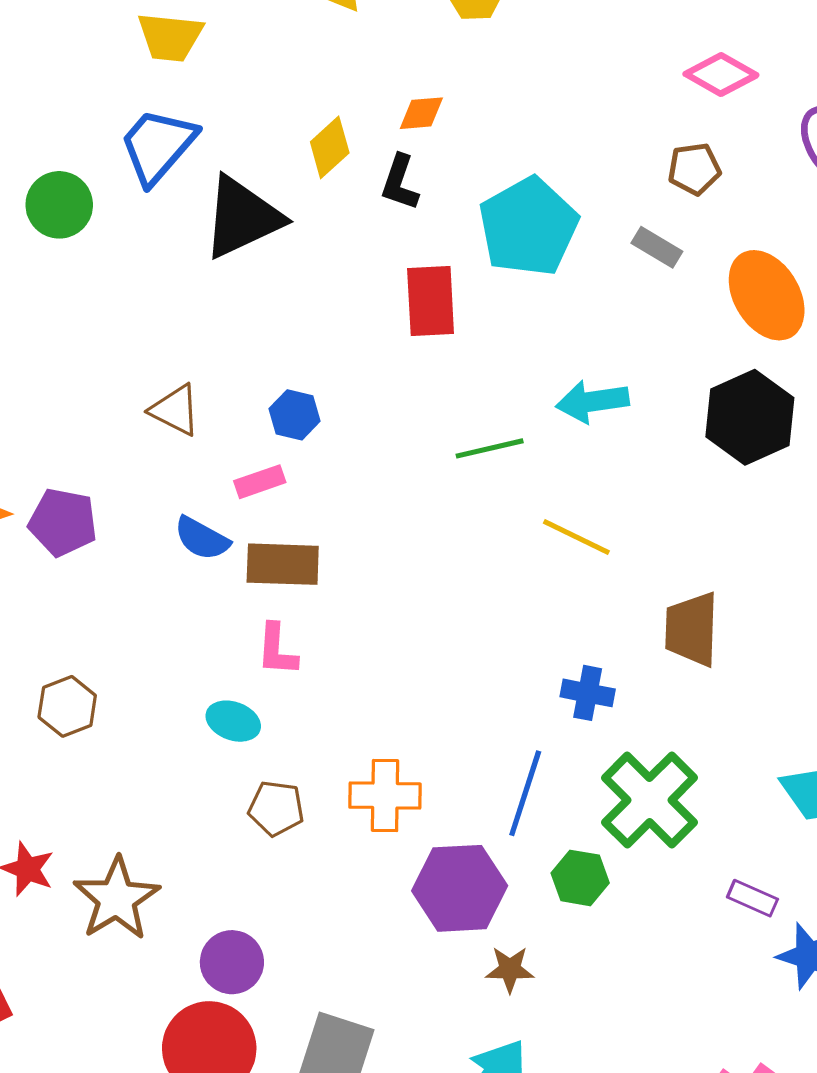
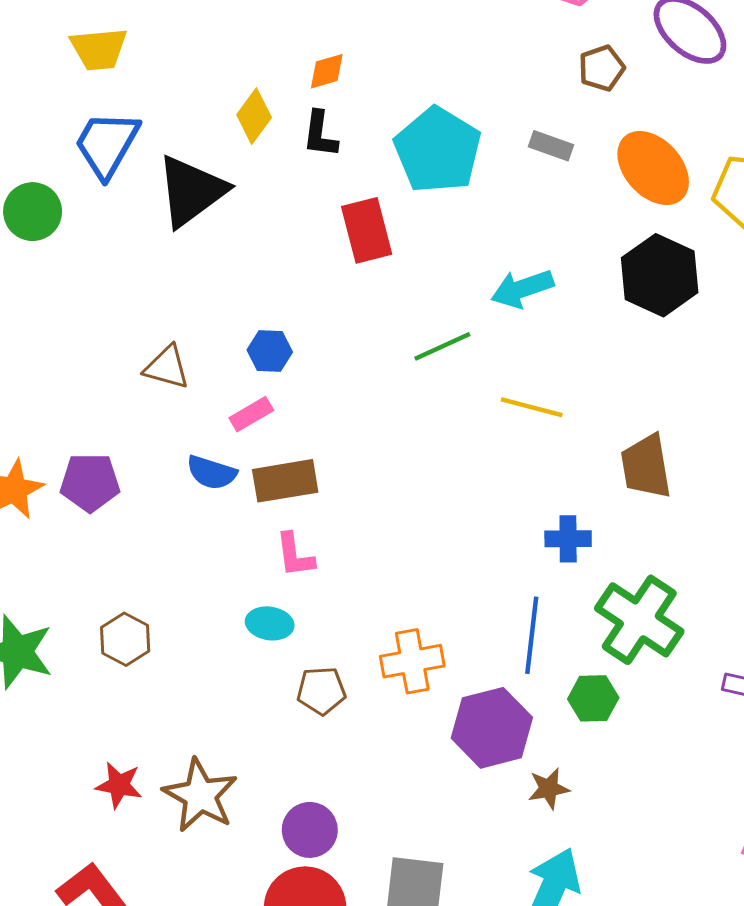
brown pentagon: (694, 169) -> (602, 68), moved

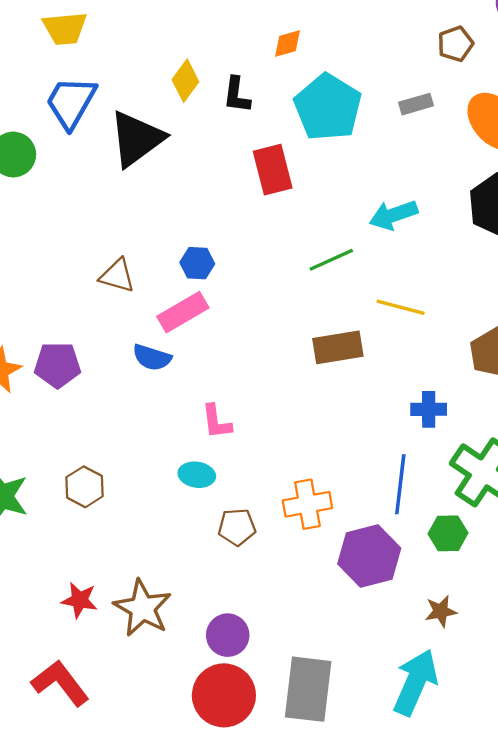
orange diamond: (327, 71) -> (288, 43), moved
gray rectangle: (551, 146) -> (416, 104), turned -36
pink rectangle: (251, 414) -> (183, 312), size x1.5
brown rectangle: (285, 481) -> (338, 347), moved
brown star: (549, 789) -> (441, 611), moved

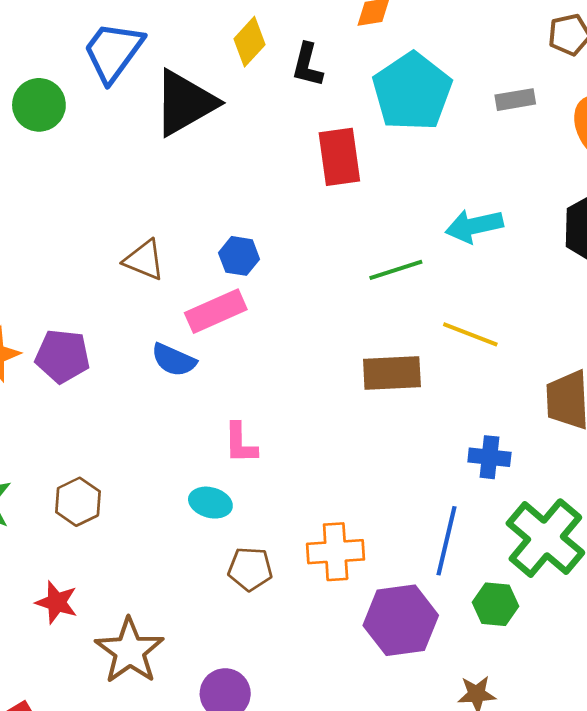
red star: (79, 600) -> (57, 602), moved

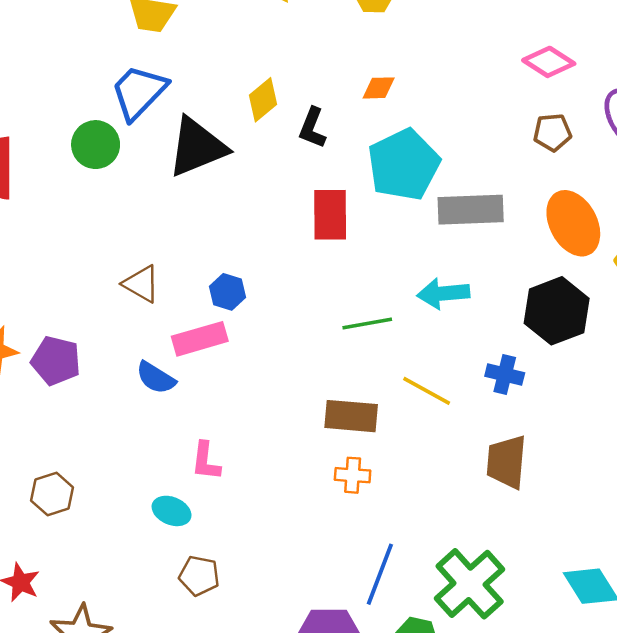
gray rectangle: (515, 100) -> (471, 210), moved, size x1.8
green circle: (39, 105) -> (96, 145), moved
blue cross: (489, 457) -> (505, 375), moved
orange cross: (336, 552) -> (353, 475), moved, size x0.7

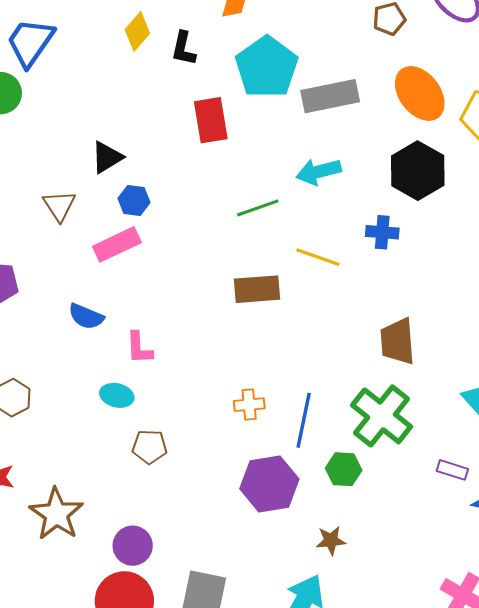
black triangle: (197, 147) -> (107, 157), moved, size x0.6
brown triangle: (141, 284) -> (59, 206), turned 36
blue semicircle: (156, 378) -> (86, 316), moved
brown trapezoid: (506, 462) -> (397, 341), moved
orange cross: (353, 475) -> (249, 405), moved

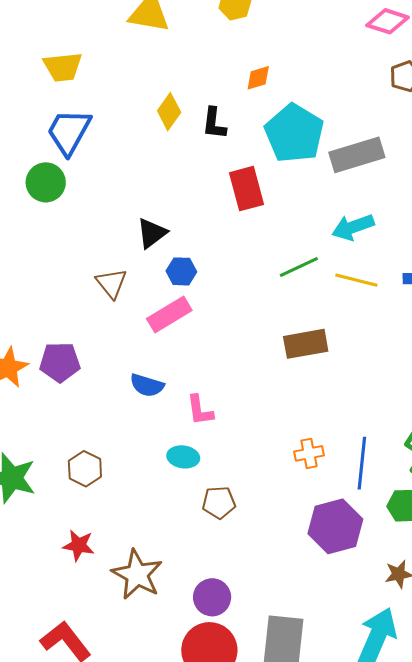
yellow line: (318, 257) -> (356, 280), moved

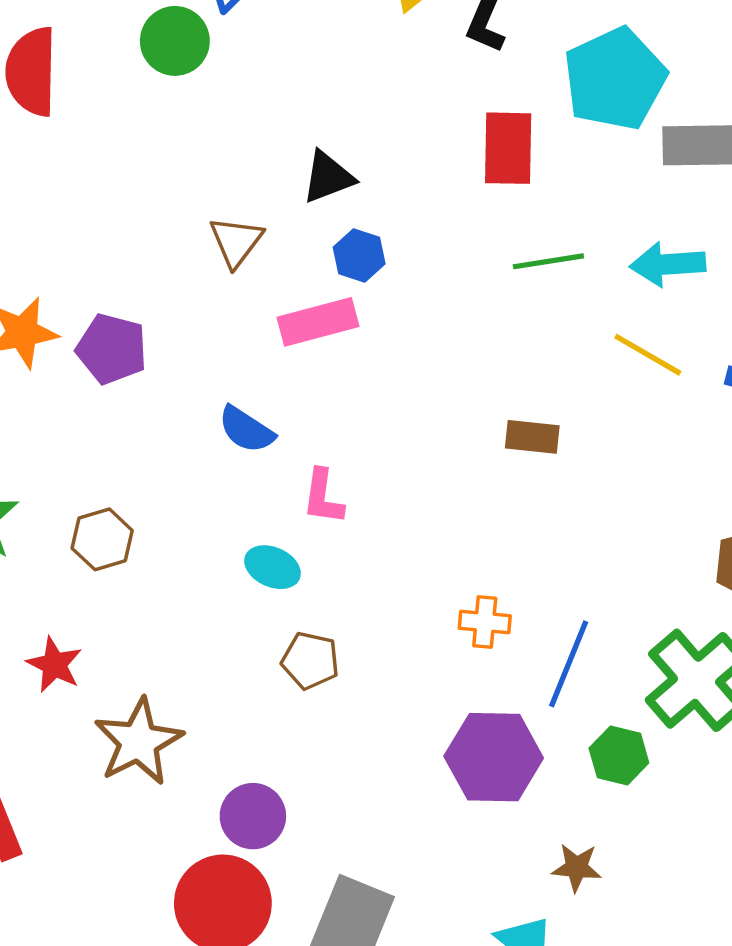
green line: (299, 267) -> (548, 261), moved
brown rectangle: (306, 344) -> (532, 437), size x0.7

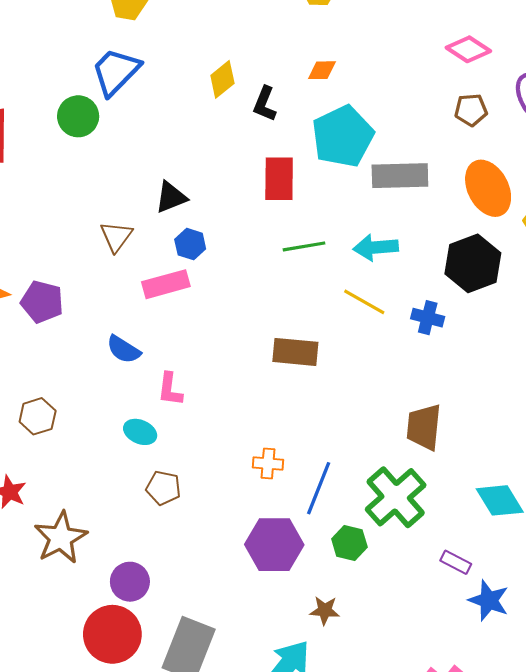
brown rectangle: (532, 437) -> (295, 352), size x1.4

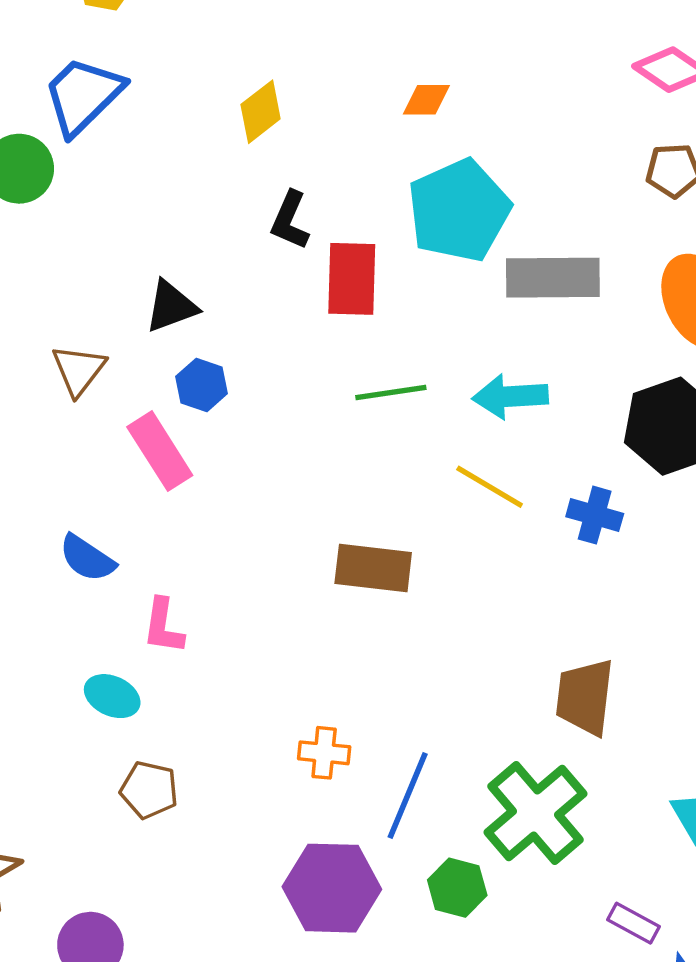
black L-shape: (265, 104) -> (290, 220), moved
pink rectangle: (166, 284) -> (160, 451), turned 72

